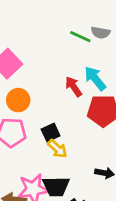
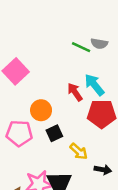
orange circle: (18, 100) -> (41, 110), moved
yellow arrow: (57, 149) -> (79, 151), moved

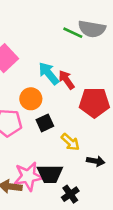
gray semicircle: (99, 44) -> (92, 29), size x1.5
cyan arrow: (94, 85) -> (49, 73), moved

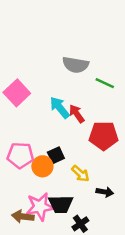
gray semicircle: (92, 29) -> (75, 65), moved
green line: (73, 33) -> (105, 83), moved
orange circle: (31, 99) -> (42, 166), moved

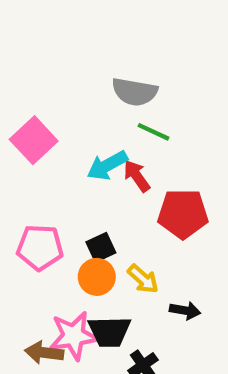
green line: (105, 83) -> (154, 132), moved
cyan arrow: (60, 108) -> (107, 165), turned -80
orange circle: (42, 166) -> (97, 277), moved

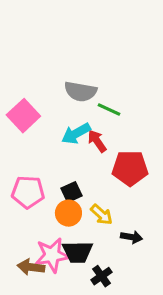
gray semicircle: (135, 92) -> (80, 92), moved

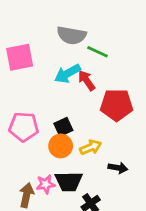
pink square: (23, 116) -> (20, 57), turned 32
yellow arrow: (101, 215) -> (91, 147), turned -65
pink star: (52, 255) -> (46, 184), size x0.6
brown arrow: (31, 267) -> (26, 195), turned 95

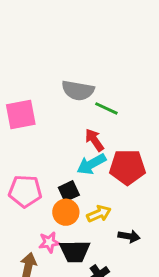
cyan arrow: (67, 74) -> (91, 164), moved
pink star: (46, 184) -> (49, 242), moved

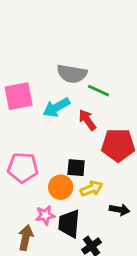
cyan arrow: (91, 164) -> (56, 107), moved
black square: (69, 191) -> (76, 168), moved, turned 30
black trapezoid: (75, 251) -> (69, 224), turned 96

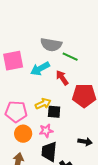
orange circle: (61, 187) -> (23, 134), moved
yellow arrow: (91, 189) -> (43, 104), moved
pink star: (45, 215) -> (46, 131), moved

